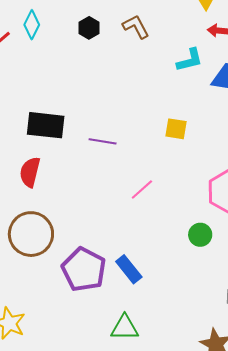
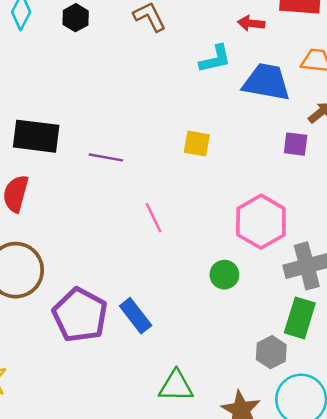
black hexagon: (89, 28) -> (76, 18), moved
pink line: (142, 190) -> (153, 218), turned -75
green triangle: (125, 328) -> (176, 386), moved

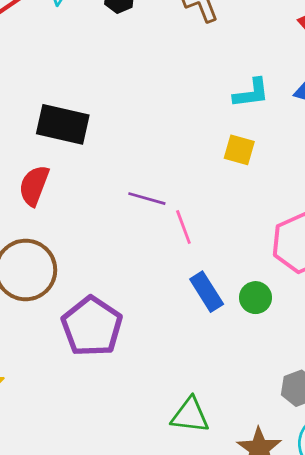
cyan L-shape: (215, 59) -> (251, 93), moved
purple line: (106, 157) -> (147, 199), moved
blue rectangle: (136, 316) -> (207, 292), moved

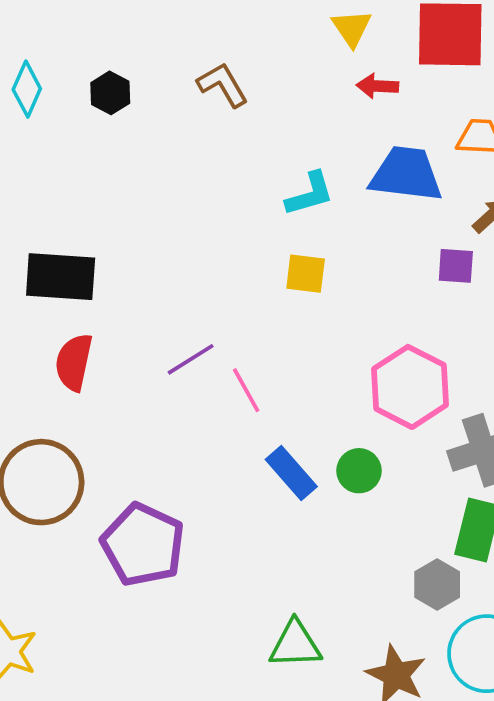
red semicircle: (34, 186) -> (74, 362), moved
purple line: (147, 199) -> (191, 359), turned -39

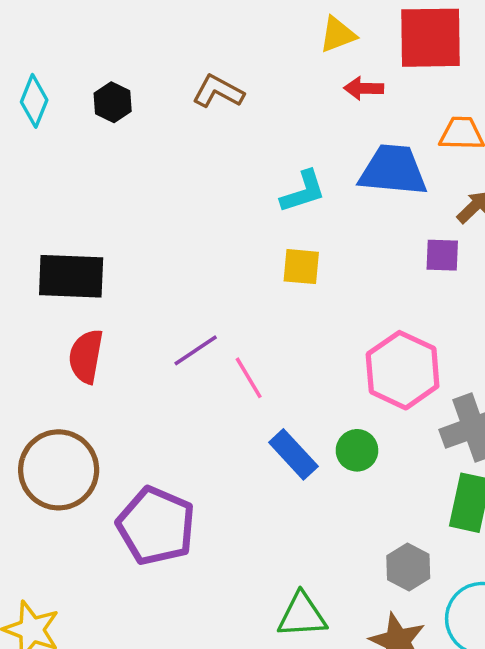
yellow triangle: (352, 28) -> (338, 34), turned 45
brown L-shape: (223, 85) -> (218, 91), turned -30
gray hexagon: (437, 585) -> (408, 567), moved

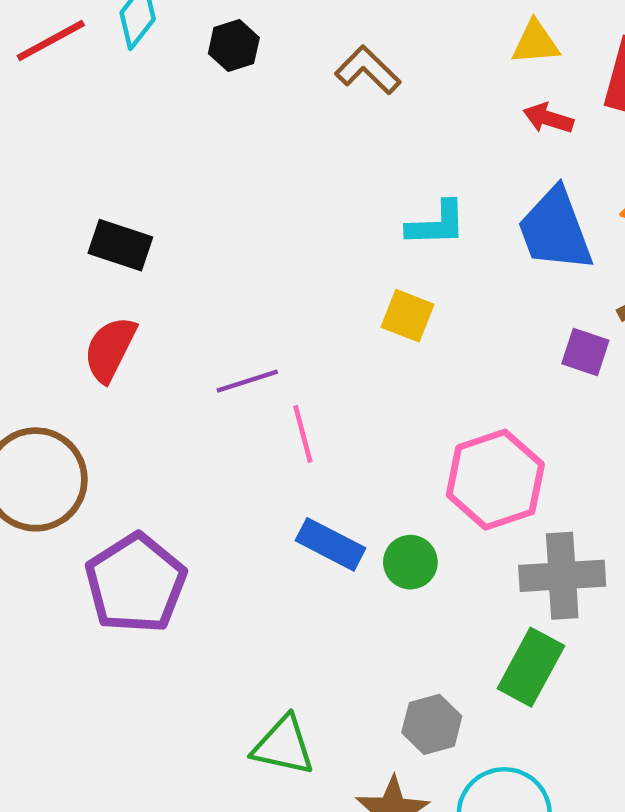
blue trapezoid: (393, 170) -> (555, 230), turned -132
black rectangle: (71, 276) -> (120, 245), size x0.7
blue rectangle: (293, 454) -> (331, 544), turned -36

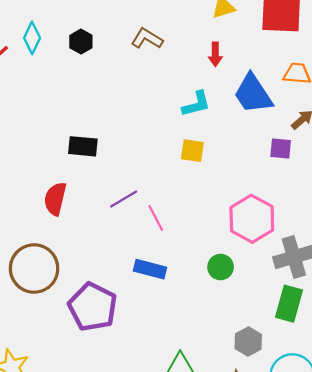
red arrow: (548, 118) -> (215, 54), moved, turned -95
black rectangle: (120, 245) -> (83, 146), moved
blue rectangle: (331, 544) -> (150, 269), moved

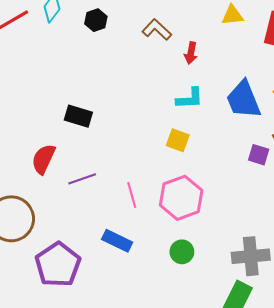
red arrow: (215, 54) -> (191, 53), moved
purple line: (124, 199) -> (82, 179), moved
pink hexagon: (252, 219) -> (181, 198), moved

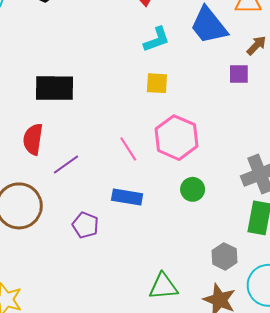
black rectangle: (78, 116) -> (55, 88), size x1.4
purple line: (82, 179) -> (66, 165), moved
purple pentagon: (58, 265) -> (85, 225), moved, size x0.6

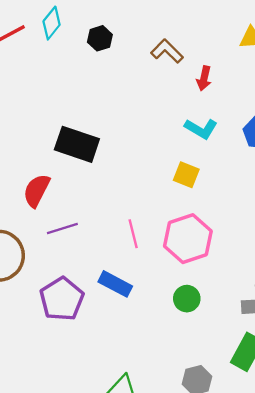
cyan L-shape: (157, 39) -> (201, 129), turned 32
purple pentagon: (85, 225) -> (62, 299), size x1.5

